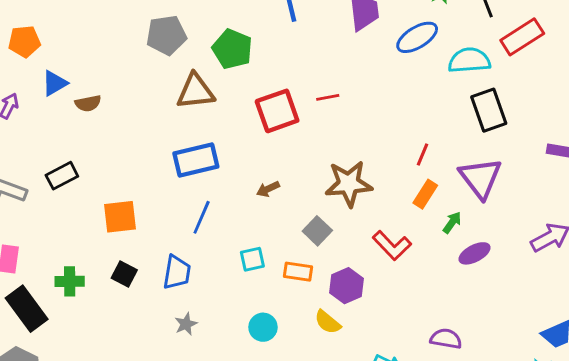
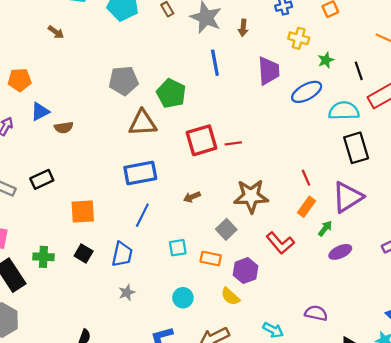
red line: (328, 97) -> (233, 143), moved
red line: (422, 154) -> (306, 178), turned -49
purple triangle: (480, 178) -> (347, 197), turned 32

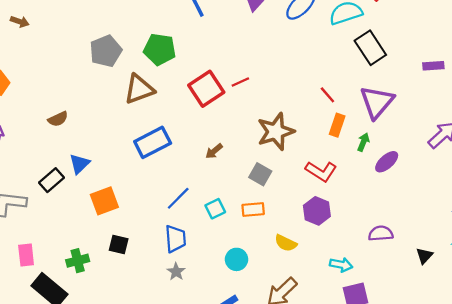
blue triangle: (40, 112) -> (79, 164), moved
blue line: (142, 215) -> (178, 198), moved, turned 35
blue trapezoid: (122, 254) -> (175, 239), moved
purple hexagon: (246, 271) -> (317, 211), moved

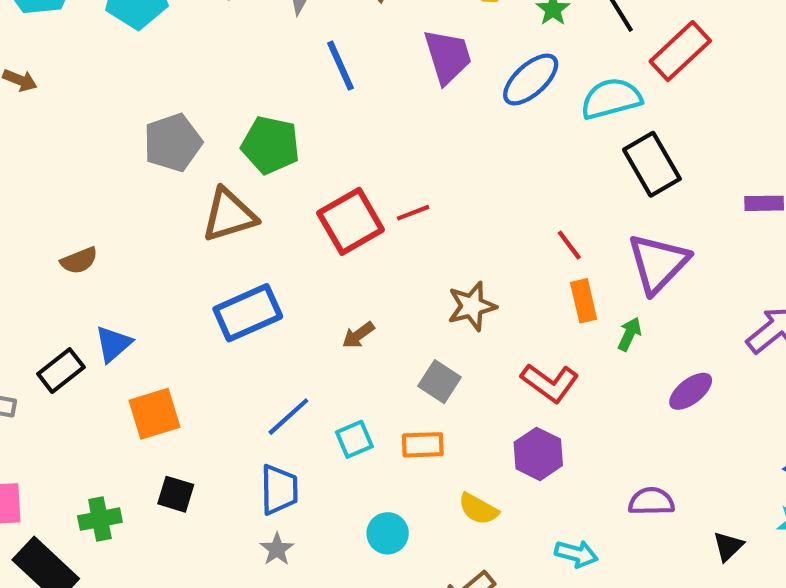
orange rectangle: (337, 125) -> (584, 301), turned -35
brown star: (276, 132) -> (472, 306), size x0.7
purple ellipse: (387, 162) -> (691, 391), moved

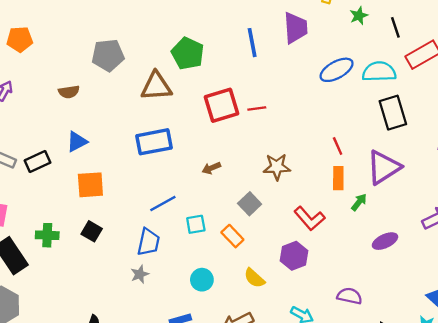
blue line: (341, 66) -> (252, 43), moved
blue ellipse: (531, 80) -> (337, 70), moved
gray pentagon: (173, 143) -> (108, 55), moved
black rectangle: (61, 371) -> (38, 162), moved
orange rectangle: (423, 445) -> (232, 236), turned 35

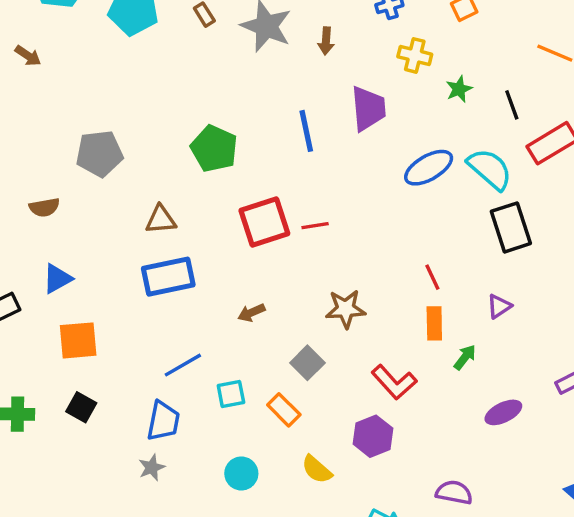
cyan semicircle: (379, 72) -> (490, 169), turned 44
brown triangle: (156, 86) -> (161, 220), moved, size x0.7
purple triangle: (384, 167) -> (499, 306), size x0.5

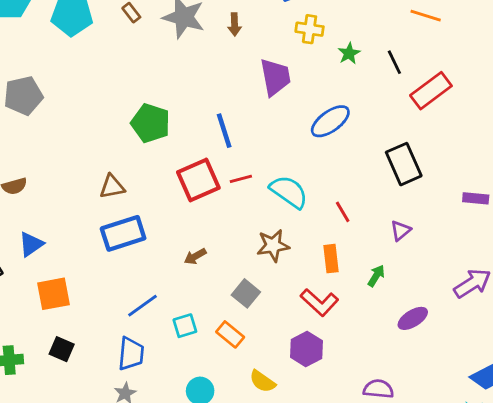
blue line: (306, 131) -> (224, 131), moved
gray pentagon: (99, 154) -> (23, 96), moved
cyan semicircle: (490, 169) -> (289, 192), moved
orange rectangle: (434, 323) -> (331, 259), moved

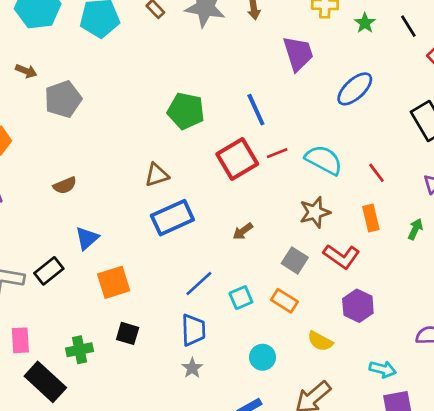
red L-shape: (319, 302) -> (341, 256), moved

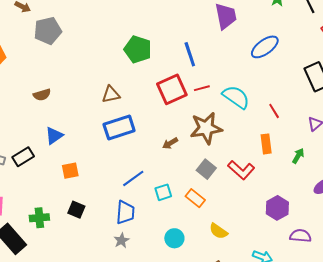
brown star: (315, 212) -> (206, 128), moved, size x1.4
orange square: (114, 282) -> (70, 171), size x0.7
purple hexagon: (358, 306) -> (277, 208), moved

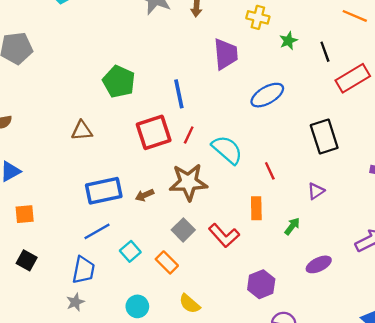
red line: (202, 88) -> (189, 135), turned -56
blue rectangle: (119, 127) -> (104, 191), moved
cyan square: (163, 192) -> (130, 251), turned -30

